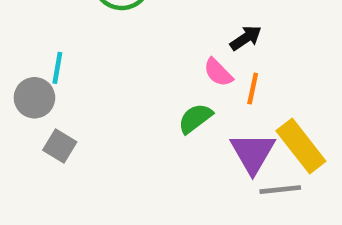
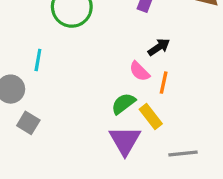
cyan line: (57, 68) -> (38, 60), moved
yellow rectangle: (301, 146) -> (151, 116), moved, size x0.7
purple triangle: (253, 153) -> (125, 141), moved

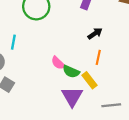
pink semicircle: (139, 71) -> (58, 63), moved
green semicircle: (123, 104) -> (71, 72), turned -119

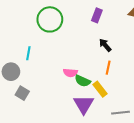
black arrow: (95, 33) -> (105, 45), turned -96
pink semicircle: (58, 63) -> (70, 73), turned -40

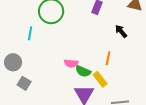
black arrow: (105, 45) -> (121, 31), moved
cyan line: (28, 53) -> (30, 33), moved

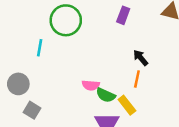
black arrow: (121, 31) -> (141, 58), moved

